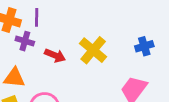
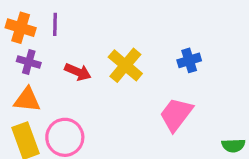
purple cross: (25, 41) -> (29, 62), moved

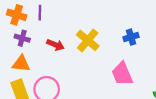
pink trapezoid: (176, 114) -> (122, 74), turned -60

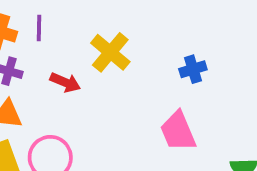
yellow cross: (88, 40) -> (110, 52), moved

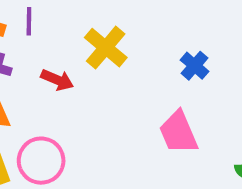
blue cross: (193, 69) -> (195, 66), turned -32

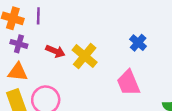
yellow cross: (106, 48) -> (85, 56), moved

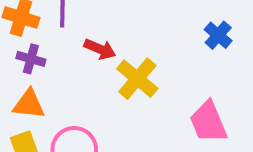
blue cross: (138, 43) -> (218, 35), moved
red arrow: (55, 51) -> (100, 49), moved

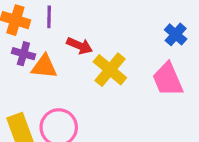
orange triangle: (29, 104) -> (44, 66), moved
pink trapezoid: (208, 122) -> (168, 79), moved

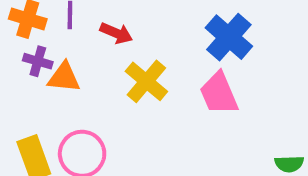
blue cross: (176, 34) -> (229, 37), size x1.6
red arrow: (80, 46) -> (116, 33), moved

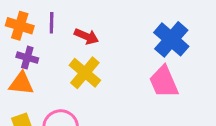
orange triangle: (64, 77) -> (21, 83), moved
yellow cross: (146, 81) -> (85, 73), moved

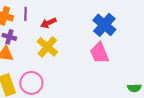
red arrow: (86, 36) -> (48, 23), turned 133

